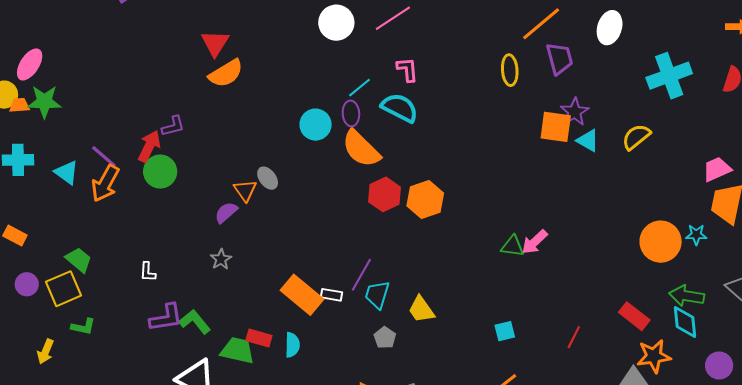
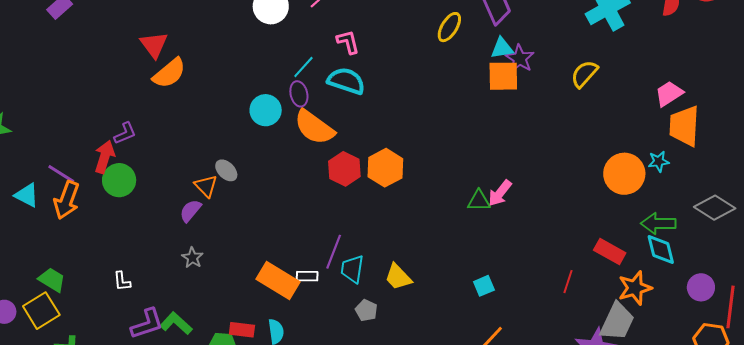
yellow ellipse: (510, 70) -> (449, 27), turned 44
cyan triangle: (588, 141) -> (502, 48), moved, turned -30
red line: (574, 337) -> (568, 282), moved

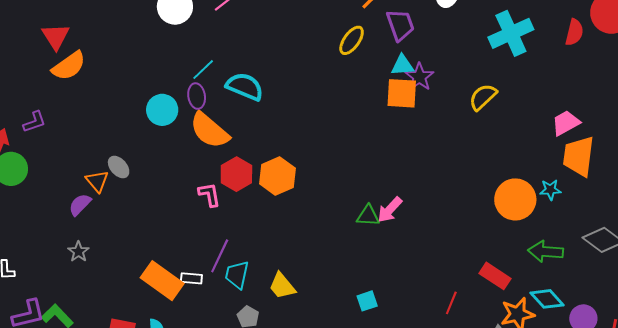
pink L-shape: (348, 42) -> (209, 195), moved
purple L-shape: (125, 133) -> (34, 122), moved
cyan diamond: (661, 250) -> (547, 299), moved, turned -32

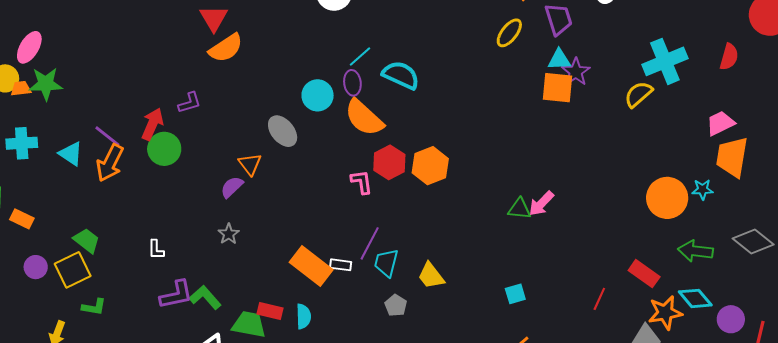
red semicircle: (574, 32) -> (729, 57), moved
cyan cross: (511, 33) -> (665, 61), moved
gray ellipse: (119, 167) -> (283, 131), moved, size x1.4

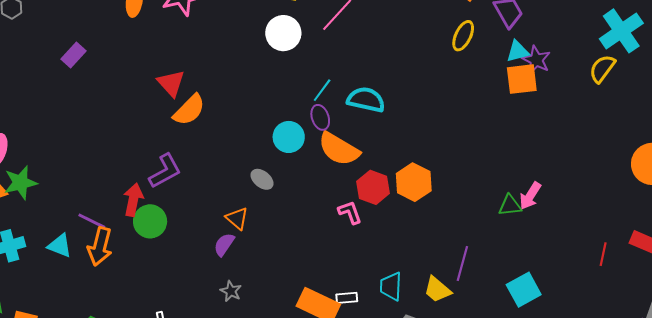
purple L-shape: (189, 103) -> (165, 171), size x1.5
gray ellipse: (283, 131) -> (262, 179), size x0.7
purple line: (370, 243) -> (462, 263), moved
cyan square: (515, 294) -> (524, 290), size x1.6
red line: (599, 299) -> (603, 254), moved

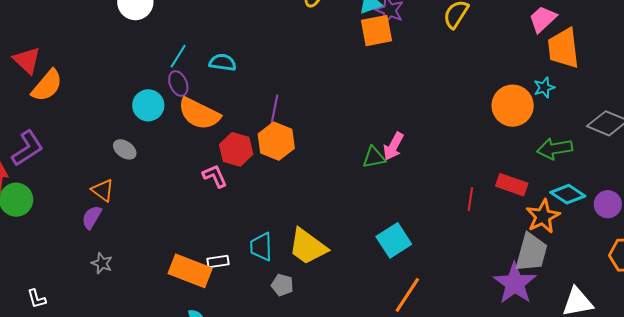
cyan semicircle: (366, 100) -> (223, 62), size x0.7
purple line: (462, 263) -> (274, 112), moved
yellow trapezoid: (437, 290) -> (308, 247), size x1.4

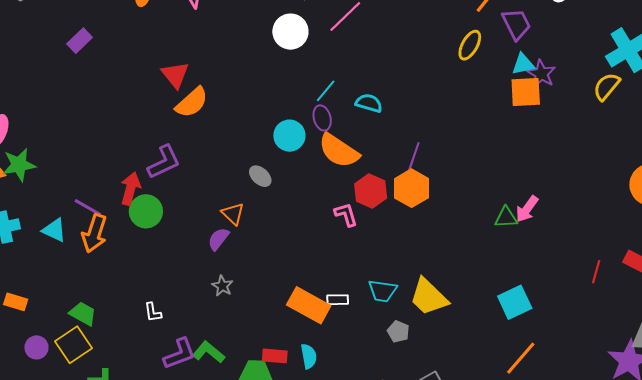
cyan trapezoid: (261, 247) -> (382, 291), turned -88

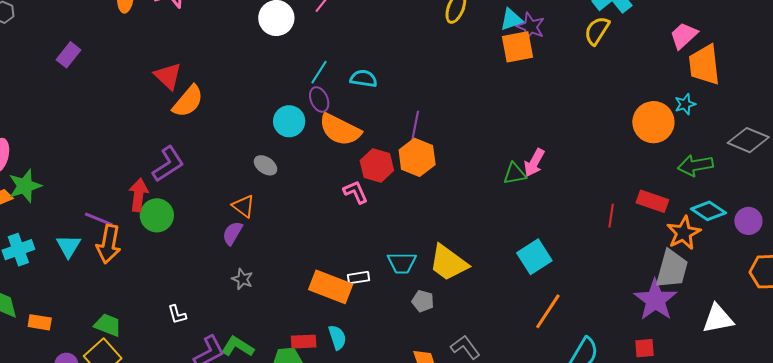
cyan triangle: (54, 230) -> (68, 246), turned 44

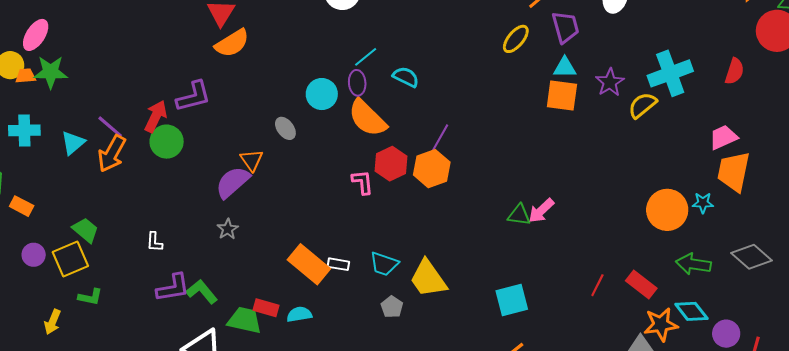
purple star: (531, 27) -> (610, 82), moved
purple semicircle: (232, 233) -> (233, 182), size x1.5
cyan semicircle: (337, 337) -> (299, 314), turned -100

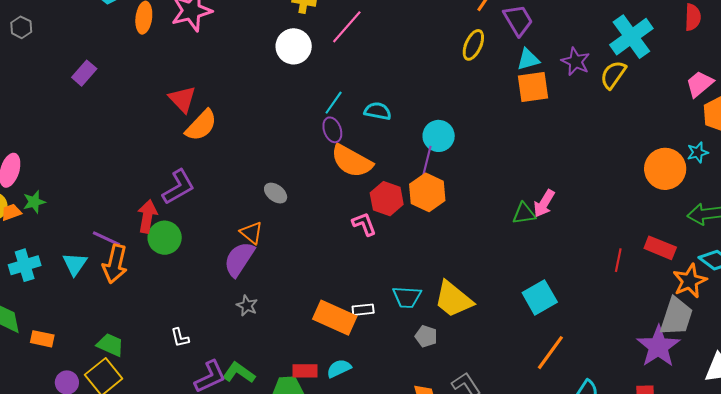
green star: (51, 72) -> (34, 202), size x0.7
cyan circle: (322, 94) -> (439, 136), moved

